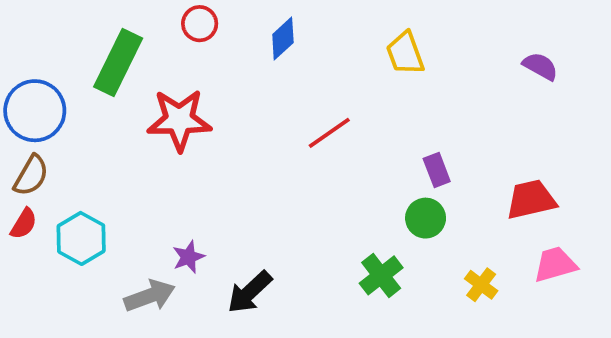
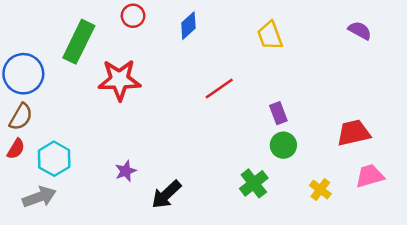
purple semicircle: (540, 66) -> (360, 31), moved
purple rectangle: (437, 170) -> (278, 113), moved
gray arrow: (150, 296) -> (39, 197), moved

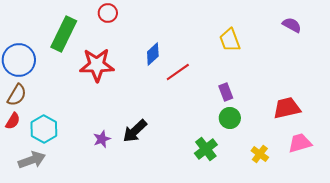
blue diamond: (188, 26) -> (153, 54), moved
yellow trapezoid: (270, 35) -> (230, 40), moved
black arrow: (166, 194) -> (135, 131), moved

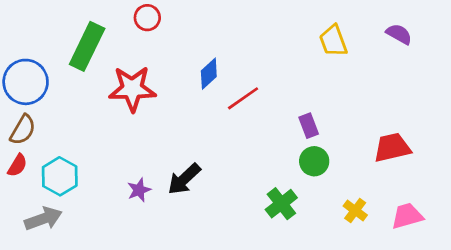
yellow trapezoid: (230, 40) -> (333, 41), moved
pink trapezoid: (300, 143) -> (407, 216), moved

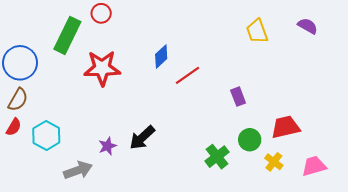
red circle: (147, 18) -> (101, 13), moved
red trapezoid: (392, 148) -> (285, 127), moved
green circle: (314, 161) -> (250, 140), moved
gray arrow: (43, 219) -> (78, 170), moved

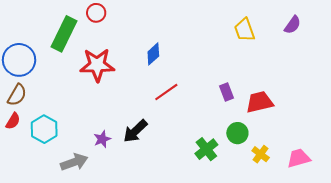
purple semicircle: (308, 26) -> (293, 25), turned 96
red line: (188, 75) -> (166, 92), moved
red trapezoid: (285, 127) -> (260, 102), moved

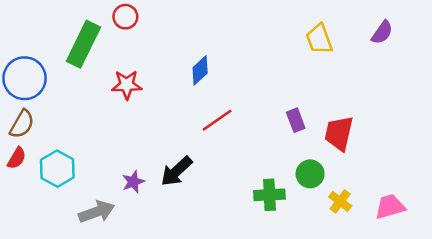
red star: (97, 65) -> (127, 85), size x0.7
red trapezoid: (260, 102) -> (339, 133), turned -64
green cross: (206, 149) -> (269, 195), turned 35

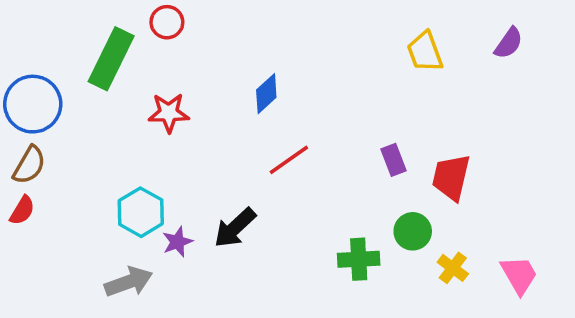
cyan hexagon: (57, 169) -> (141, 212), moved
pink trapezoid: (390, 207) -> (519, 275), turned 76

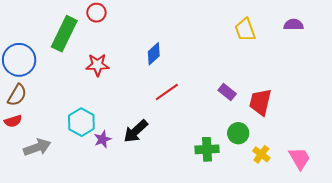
purple semicircle: (509, 43) -> (293, 25), turned -126
purple rectangle: (394, 160) -> (227, 92), turned -30
red semicircle: (22, 210) -> (13, 121), turned 42
gray arrow: (129, 282) -> (37, 147), moved

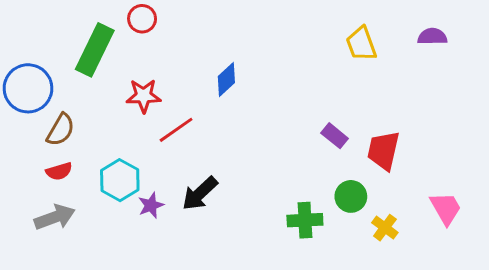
red line: (167, 92) -> (176, 130), moved
brown semicircle: (17, 95) -> (61, 130), moved
red semicircle: (13, 121) -> (59, 171), moved
pink trapezoid: (299, 158) -> (446, 208), moved

